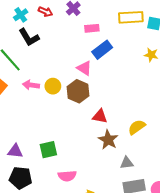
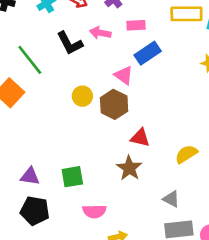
black L-shape: (29, 37) -> (70, 43), moved
pink arrow: (31, 85) -> (100, 33), moved
brown star: (108, 140) -> (129, 168), moved
gray triangle: (127, 163) -> (171, 199), turned 32

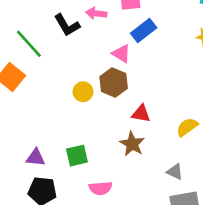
yellow circle: (82, 96) -> (83, 92), moved

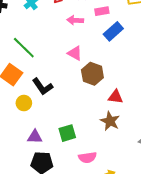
black L-shape: (67, 25) -> (43, 87), moved
pink triangle: (121, 54) -> (75, 53), moved
yellow circle: (83, 92) -> (24, 103), moved

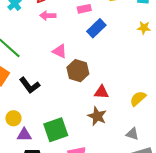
pink arrow: (75, 20) -> (48, 16), moved
yellow circle: (24, 103) -> (13, 118), moved
green square: (67, 133) -> (56, 130), size x1.4

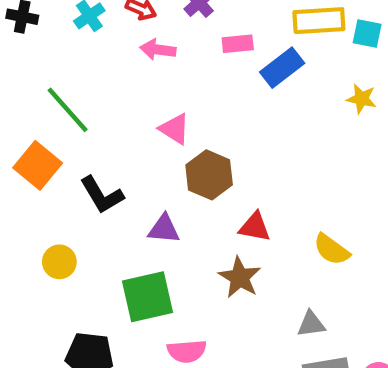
blue rectangle: (96, 28) -> (282, 68), moved
yellow semicircle: (138, 99) -> (331, 249), turned -108
gray triangle: (132, 134) -> (311, 324), turned -32
purple triangle: (24, 135) -> (164, 229), moved

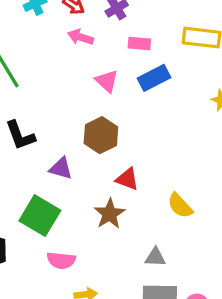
blue rectangle: (282, 68) -> (154, 78), moved
pink triangle: (175, 129) -> (107, 81), moved
green square: (147, 297) -> (40, 216), turned 33

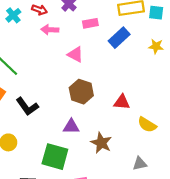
blue rectangle: (154, 78) -> (119, 38), moved
purple triangle: (61, 168) -> (71, 127), moved
red triangle: (127, 179) -> (122, 102), moved

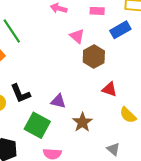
brown hexagon: (81, 92) -> (94, 57), moved
black L-shape: (27, 106) -> (20, 93), moved
gray triangle: (140, 164) -> (113, 149), turned 40

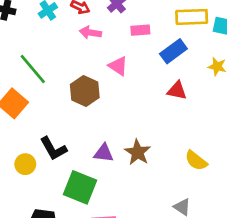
brown hexagon: (94, 57) -> (85, 91), moved
red triangle: (110, 89) -> (177, 90), moved
brown star: (82, 122) -> (138, 152), moved

